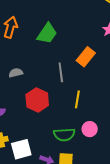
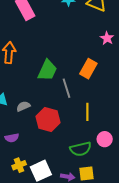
green trapezoid: (47, 33) -> (47, 70), moved
gray semicircle: (16, 73) -> (23, 106), moved

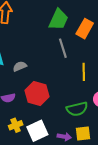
green trapezoid: (47, 70) -> (59, 20), moved
red hexagon: (48, 120) -> (37, 94), moved

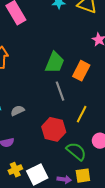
yellow line: (84, 72) -> (82, 114), turned 30
red hexagon: (37, 94) -> (54, 129), moved
green semicircle: (77, 109) -> (76, 151), turned -125

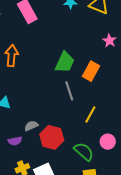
gray semicircle: (17, 111) -> (31, 126), moved
red hexagon: (54, 129) -> (52, 137), moved

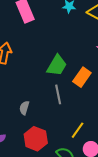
yellow line: (90, 115) -> (78, 130), moved
gray semicircle: (31, 126) -> (24, 108), moved, turned -56

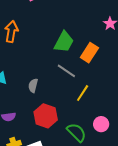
gray line: (58, 94) -> (66, 71), turned -42
yellow line: (78, 130) -> (83, 93), moved

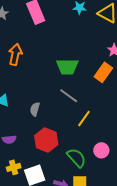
green trapezoid: (64, 42) -> (67, 67), turned 60
orange rectangle: (89, 53) -> (103, 72), moved

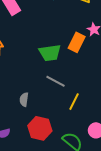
orange rectangle: (103, 72) -> (77, 42), moved

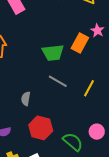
yellow line: (74, 102) -> (89, 88), moved

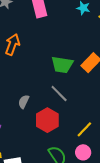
yellow line: (89, 88) -> (84, 129), moved
red hexagon: (41, 128) -> (47, 120), moved

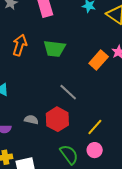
green trapezoid: (62, 65) -> (54, 49), moved
gray semicircle: (24, 102) -> (31, 120), moved, turned 80

